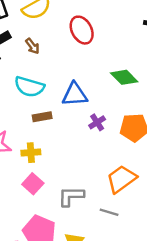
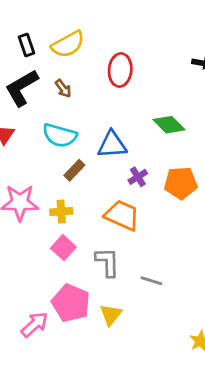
red ellipse: (82, 30) -> (120, 70), turned 32
brown rectangle: (42, 117) -> (74, 170), turned -36
orange trapezoid: (121, 179) -> (122, 215), moved, turned 60
gray L-shape: (71, 196) -> (107, 262), turned 88

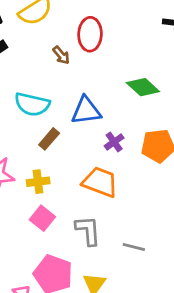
brown arrow: (63, 88) -> (61, 55), moved

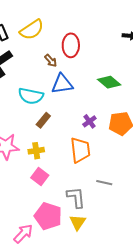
blue triangle: (86, 111) -> (62, 84), moved
orange trapezoid: (100, 182) -> (80, 150), turned 64
gray L-shape: (88, 230) -> (76, 197), moved
gray line: (134, 247) -> (104, 183), moved

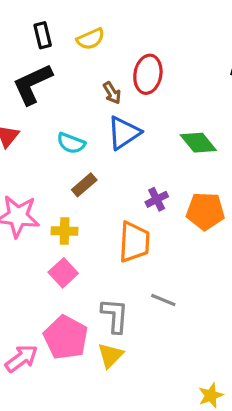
yellow semicircle: (32, 30) -> (91, 39), size x0.7
blue triangle: (62, 84) -> (124, 133), turned -35
cyan semicircle: (31, 96) -> (71, 143), size x0.7

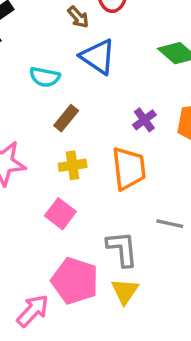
blue triangle: (124, 133) -> (98, 57), turned -42
yellow cross: (65, 231) -> (73, 165), moved

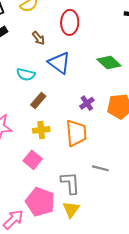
brown arrow: (78, 17) -> (38, 38), moved

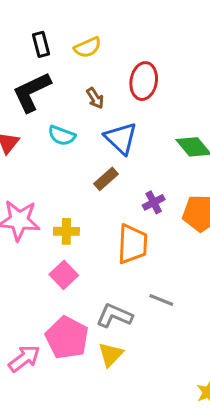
cyan semicircle: (26, 74) -> (62, 136), moved
brown rectangle: (38, 100) -> (106, 179), moved
yellow cross: (41, 130) -> (66, 231), moved
gray L-shape: (70, 183) -> (114, 316), turned -70

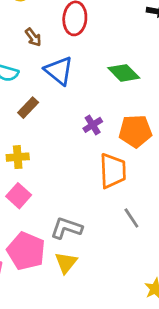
brown rectangle: (106, 179) -> (28, 108), moved
orange trapezoid: (132, 244) -> (113, 171), moved
gray line: (161, 300) -> (131, 218), moved, turned 40

